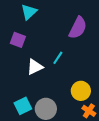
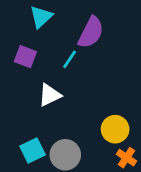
purple semicircle: (78, 28) -> (91, 32), moved
cyan line: (58, 58) -> (70, 59), moved

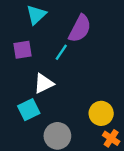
purple square: (25, 57) -> (22, 50), turned -30
cyan square: (33, 151) -> (29, 110), moved

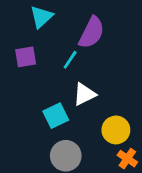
white triangle: (44, 83) -> (84, 94), moved
cyan square: (29, 110) -> (56, 116), moved

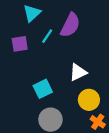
cyan line: (70, 60) -> (47, 36), moved
white triangle: (84, 94) -> (78, 72), moved

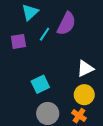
white triangle: (78, 72) -> (85, 69), moved
orange cross: (98, 122) -> (79, 116), moved

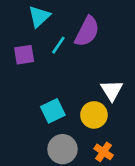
white triangle: (85, 69) -> (112, 90), turned -36
yellow circle: (84, 95) -> (94, 115), moved

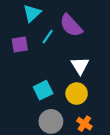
purple semicircle: (87, 31) -> (71, 25), turned 110
white triangle: (112, 90) -> (80, 66), moved

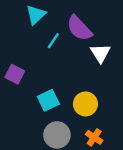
purple square: (20, 44) -> (15, 74), moved, turned 36
white triangle: (80, 66) -> (100, 53), moved

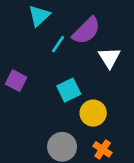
purple semicircle: (79, 28) -> (86, 31), turned -92
cyan square: (48, 100) -> (69, 90), moved

